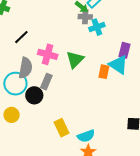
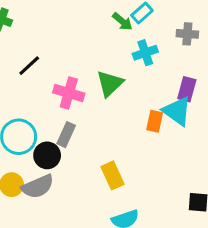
gray cross: (85, 17) -> (187, 34), moved
green triangle: (75, 60) -> (110, 83), moved
gray semicircle: (25, 68) -> (38, 187), moved, turned 55
yellow rectangle: (61, 128) -> (112, 175), moved

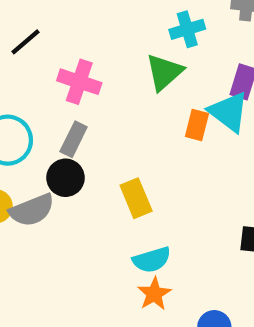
green triangle: (110, 83) -> (164, 72), moved
black circle: (47, 155) -> (66, 178), moved

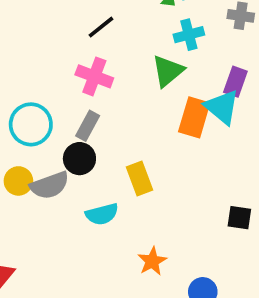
black line: (25, 42) -> (101, 27), moved
orange rectangle: (197, 125) -> (194, 117), size x1.5
cyan semicircle: (152, 260) -> (102, 214), moved

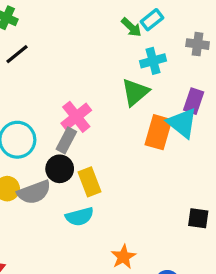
black line: (101, 27) -> (17, 54), moved
pink cross: (94, 76) -> (76, 117), moved, turned 32
yellow rectangle: (140, 178) -> (90, 182), moved

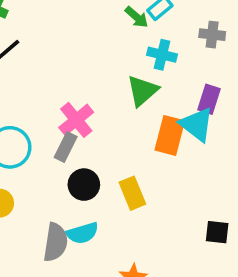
cyan cross: (153, 61) -> (162, 55), turned 30
black circle: (60, 169) -> (84, 185), moved
yellow rectangle: (90, 182) -> (132, 193), moved
gray semicircle: (34, 192) -> (56, 242), moved, turned -60

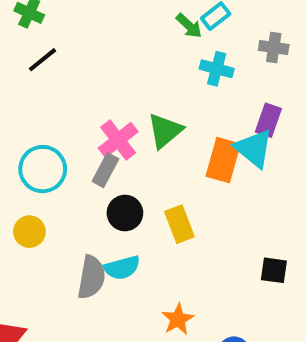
green triangle: (142, 91) -> (165, 131), moved

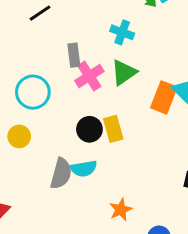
cyan cross: (217, 69) -> (122, 32), moved
gray rectangle: (105, 170) -> (74, 55), moved, turned -40
yellow rectangle: (179, 224) -> (113, 129), moved

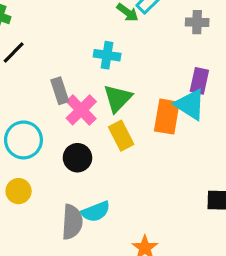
black circle: (89, 129) -> (77, 158), moved
yellow rectangle: (113, 129) -> (121, 136), moved

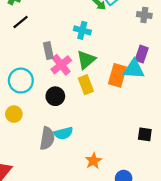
cyan triangle: (190, 105) -> (134, 69), turned -35

